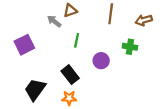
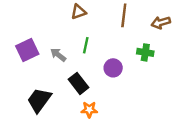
gray arrow: (54, 21) -> (58, 55), moved
orange star: (69, 98) -> (89, 110), moved

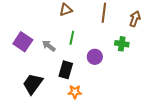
brown arrow: (161, 23) -> (135, 19), turned 126
purple square: (27, 50) -> (23, 42), turned -30
black rectangle: (79, 83) -> (66, 70), turned 54

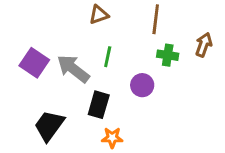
brown arrow: (135, 19) -> (204, 45), moved
green cross: (122, 44) -> (168, 55), moved
gray arrow: (49, 46) -> (73, 69), size x1.6

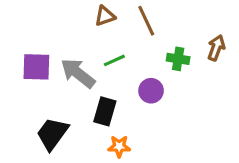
brown line: (156, 19) -> (146, 21), moved, turned -32
green line: (108, 57) -> (114, 60), turned 54
purple square: (34, 63) -> (36, 67), turned -32

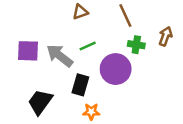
brown line: (146, 21) -> (125, 16), moved
purple circle: (151, 91) -> (116, 69), size x1.6

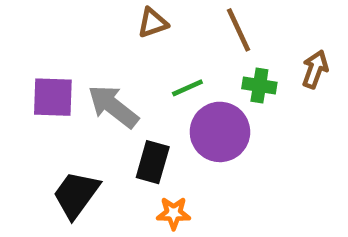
green line: (88, 46) -> (187, 88), moved

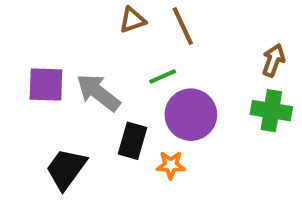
brown line: (239, 30) -> (183, 26), moved
green cross: (259, 86) -> (271, 111), moved, size x1.4
orange star: (174, 213) -> (171, 165), moved

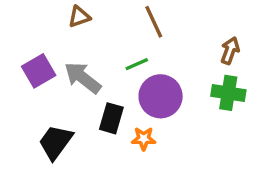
brown triangle: (132, 20) -> (79, 17), moved
purple square: (46, 84) -> (39, 71), turned -32

